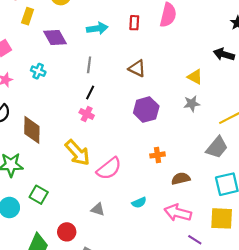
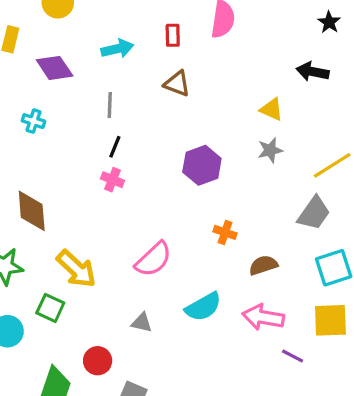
brown triangle: (137, 68) -> (177, 84), moved
yellow arrow: (78, 153) -> (76, 269), moved
orange cross: (157, 155) -> (225, 232), turned 32
cyan semicircle: (139, 202) -> (203, 307), size x1.6

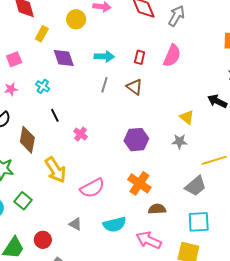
gray line: (110, 105) -> (104, 85), moved
black line: (115, 147) -> (55, 115), moved, turned -64
orange cross: (225, 232) -> (139, 183), size x1.6
yellow arrow: (76, 269) -> (55, 170), moved

